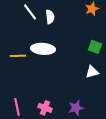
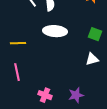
white ellipse: (43, 49) -> (55, 31), moved
pink line: (17, 107) -> (17, 72), moved

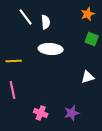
green square: (95, 34) -> (92, 39), moved

